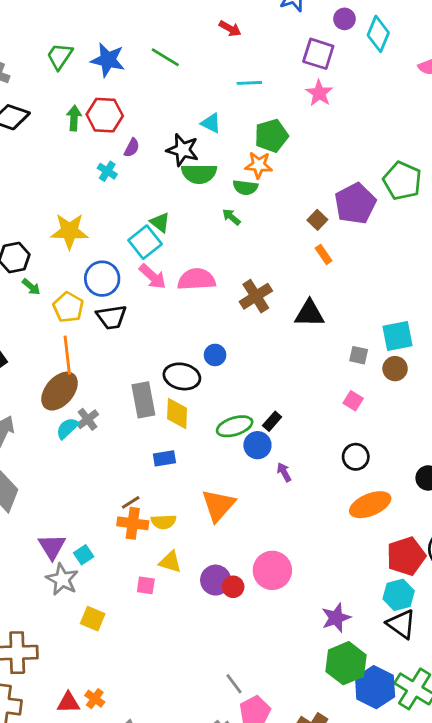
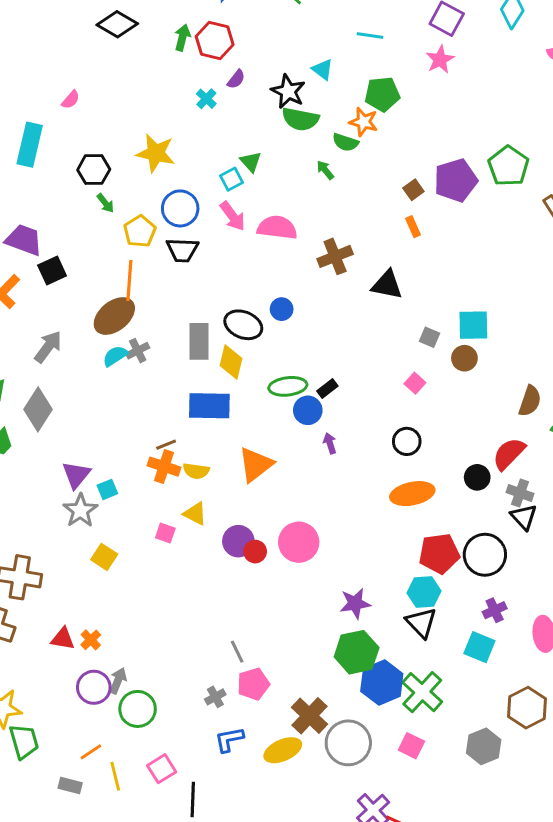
cyan square: (145, 242) -> (231, 179), size x0.7
blue rectangle: (164, 458) -> (209, 406), size x1.8

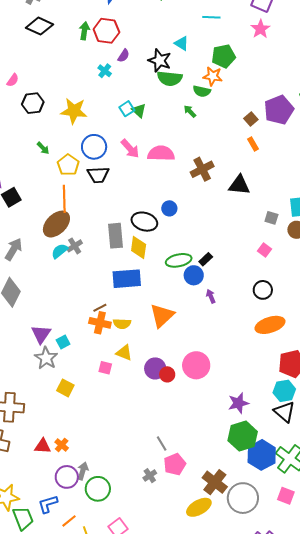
black hexagon: (94, 170) -> (33, 103), moved
cyan square: (231, 179) -> (127, 109), moved
blue L-shape: (229, 739) -> (48, 504), moved

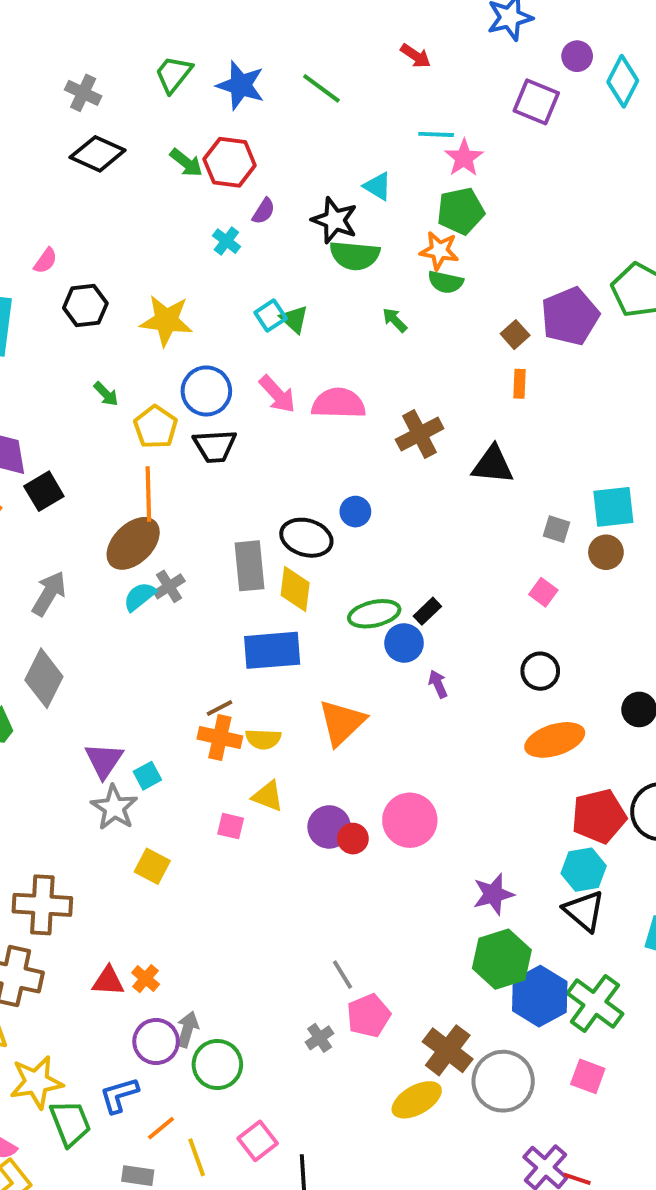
pink star: (260, 29) -> (464, 158), moved
green arrow: (84, 31) -> (186, 163), turned 120
green semicircle: (202, 91) -> (446, 282), moved
orange rectangle: (253, 144) -> (519, 384), turned 32

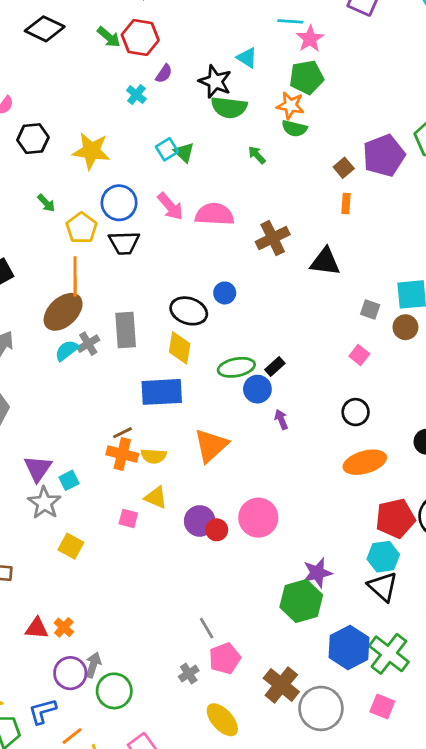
gray rectangle: (250, 566) -> (126, 330), moved
green hexagon: (502, 959) -> (301, 601), moved
yellow ellipse: (417, 1100) -> (222, 720), moved, turned 76

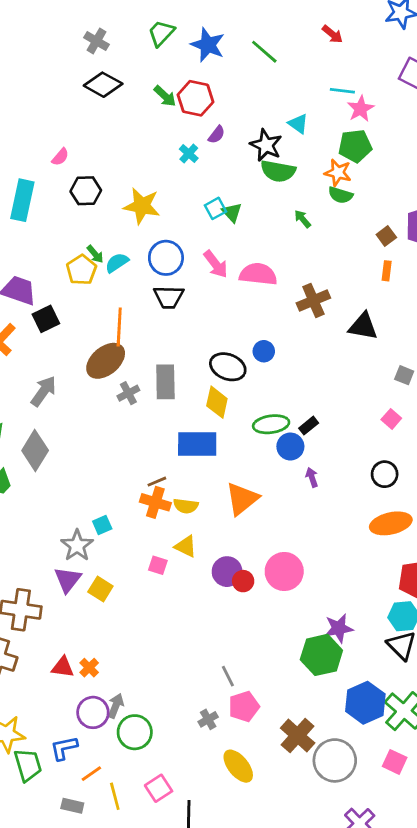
yellow pentagon: (82, 228) -> (81, 270), moved
cyan semicircle: (67, 350) -> (117, 263), moved
purple triangle: (38, 468) -> (68, 580), moved

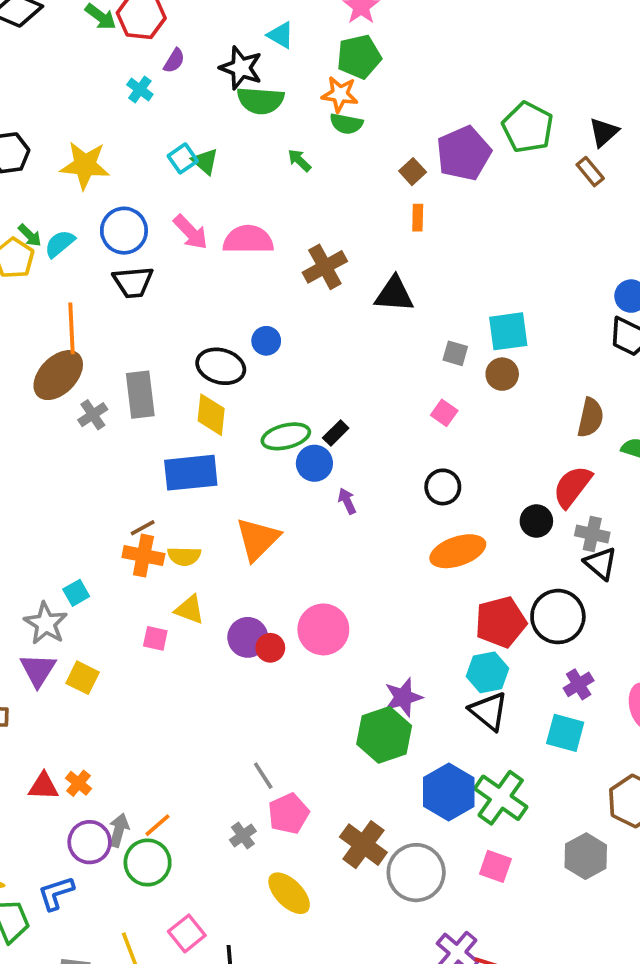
orange line: (91, 774) -> (157, 825), moved

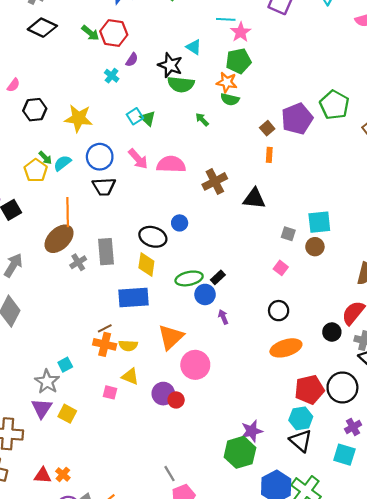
pink circle: (323, 629) -> (195, 365), moved

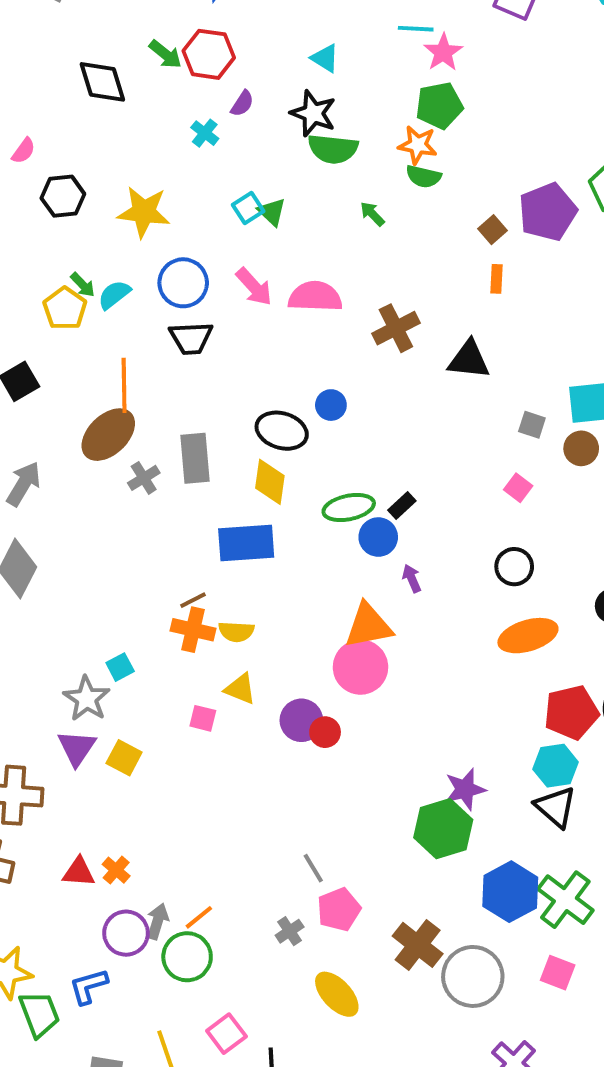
black diamond: (42, 28) -> (102, 82), moved, turned 48
cyan triangle: (194, 47) -> (325, 58), moved
orange triangle: (171, 337) -> (368, 626), moved, turned 32

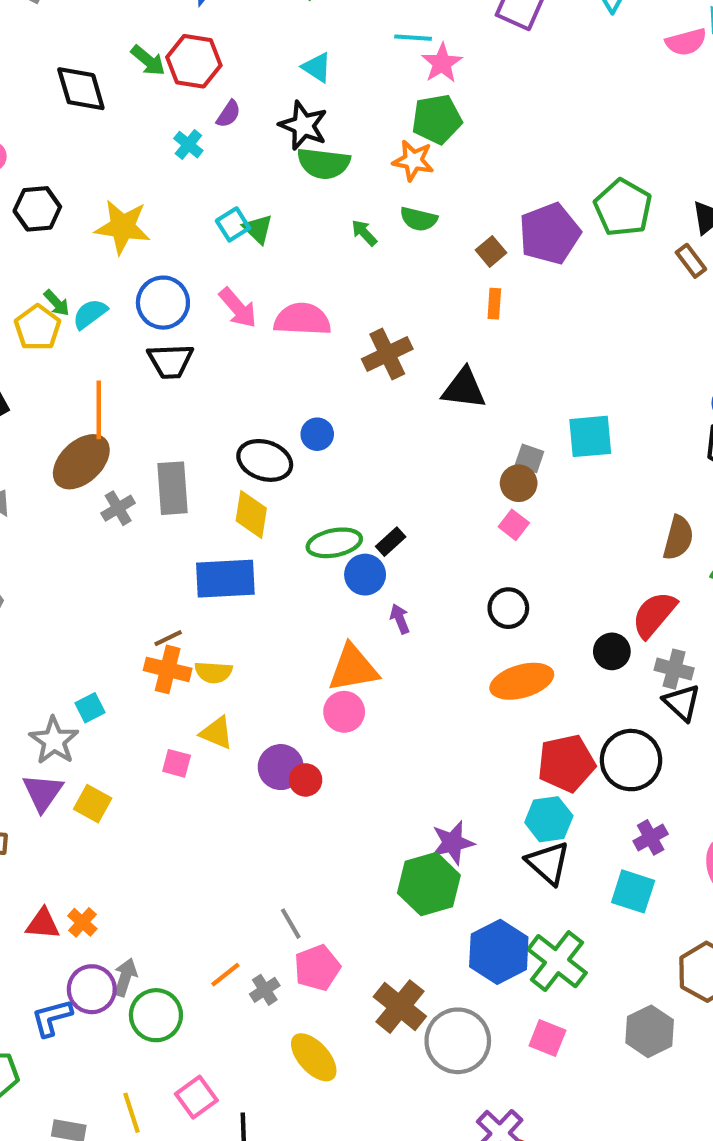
green semicircle: (424, 176) -> (419, 219), moved
brown circle: (581, 448) -> (519, 483), moved
pink circle: (360, 667) -> (344, 712), size x0.7
orange line: (199, 917) -> (225, 975), moved
blue L-shape: (89, 986) -> (52, 1018), moved

